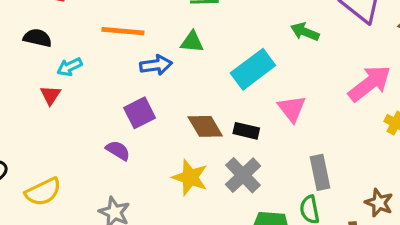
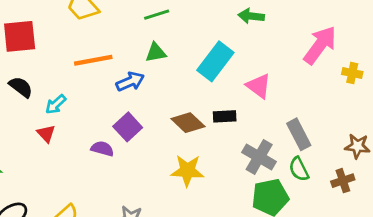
black semicircle: (38, 38) -> (21, 87), turned 40
purple semicircle: (118, 150) -> (102, 149), moved
gray cross: (243, 175) -> (259, 157), moved

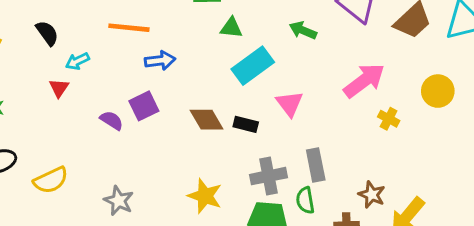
green triangle: (156, 53) -> (231, 28), moved
gray cross: (259, 157) -> (268, 176), turned 32
yellow star: (187, 171) -> (205, 196), moved

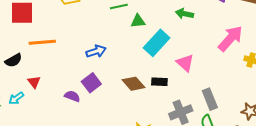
orange line: (129, 28) -> (42, 42), moved
black semicircle: (47, 33) -> (13, 60), moved, turned 108
cyan arrow: (77, 61) -> (16, 98), moved

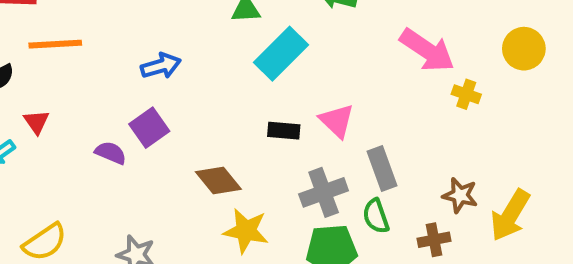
pink arrow: (230, 38) -> (427, 50), turned 80
pink triangle: (185, 63) -> (337, 121), moved
brown diamond: (133, 84) -> (218, 180), moved

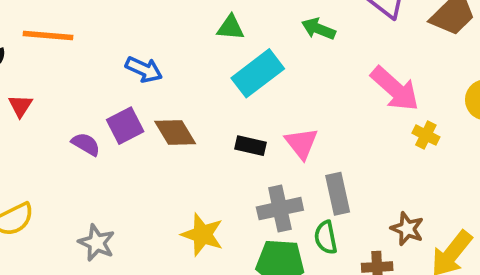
blue arrow: (161, 66) -> (144, 69), turned 33
brown diamond: (218, 180) -> (175, 132), moved

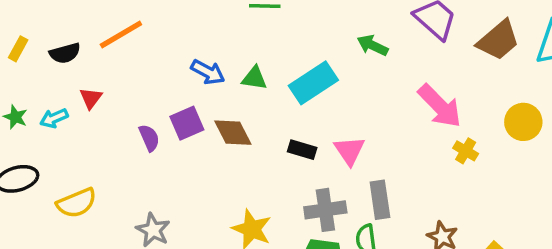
green triangle: (231, 27) -> (254, 78), moved
orange line: (48, 35) -> (121, 34), turned -39
purple semicircle: (86, 144) -> (149, 138), turned 32

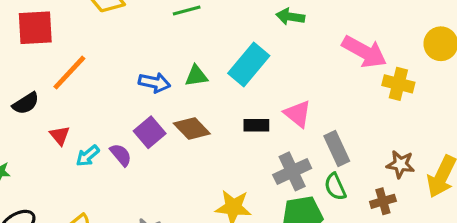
cyan arrow: (54, 118) -> (88, 156), moved
yellow cross: (466, 151) -> (398, 84), size x1.4

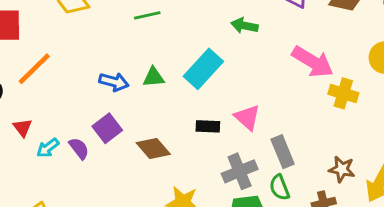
brown diamond: (192, 129) -> (153, 148), moved

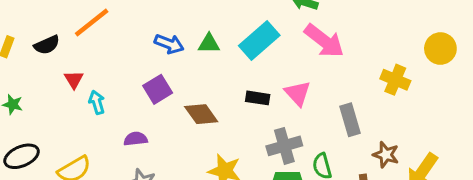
pink arrow: (313, 62) -> (324, 41), moved
cyan arrow: (48, 148) -> (97, 102), turned 105
purple semicircle: (79, 148) -> (136, 139), moved, turned -65
gray rectangle: (283, 152) -> (350, 120), moved

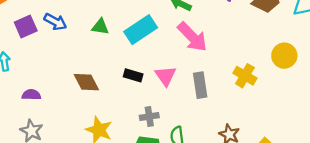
blue arrow: (169, 44) -> (55, 22), moved
purple square: (158, 89) -> (26, 26), moved
gray rectangle: (350, 120) -> (200, 85), moved
gray cross: (284, 146) -> (149, 116), size x0.7

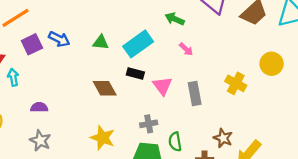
pink arrow: (192, 37) -> (186, 49), size x0.5
black rectangle: (133, 75) -> (135, 73), moved
brown diamond: (86, 82) -> (105, 88), moved

